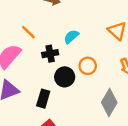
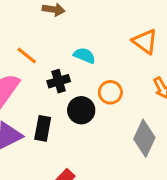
cyan semicircle: (71, 37) -> (84, 56), turned 70
black rectangle: (43, 99) -> (43, 128), moved

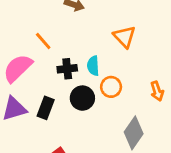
orange triangle: (145, 41) -> (124, 37), moved
cyan semicircle: (84, 56) -> (93, 66), moved, turned -126

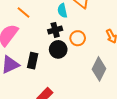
cyan semicircle: (93, 66) -> (62, 11), moved
black cross: (67, 69) -> (55, 30), moved

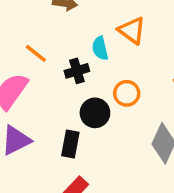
black cross: (55, 30) -> (77, 71), moved
black rectangle: (33, 61) -> (70, 144), moved

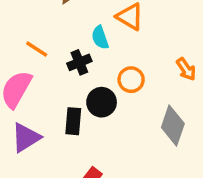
black rectangle: (70, 144) -> (73, 121), moved

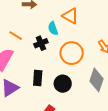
orange circle: (131, 80) -> (72, 53), size x1.5
black circle: (102, 102) -> (63, 84), moved

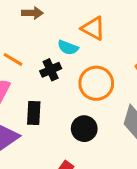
cyan semicircle: (53, 28) -> (68, 47), turned -48
black rectangle: (38, 78) -> (34, 113), moved

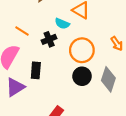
black circle: (84, 129) -> (82, 76), moved

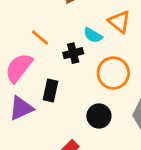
black circle: (82, 76) -> (99, 116), moved

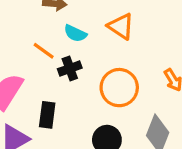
cyan semicircle: (93, 35) -> (75, 33), moved
orange line: (40, 37) -> (44, 51), moved

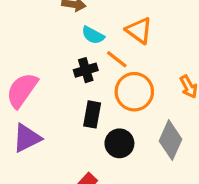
orange line: (44, 51) -> (117, 59), moved
black rectangle: (47, 115) -> (92, 114), moved

